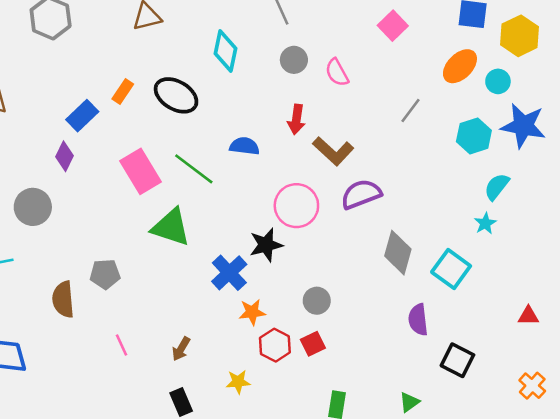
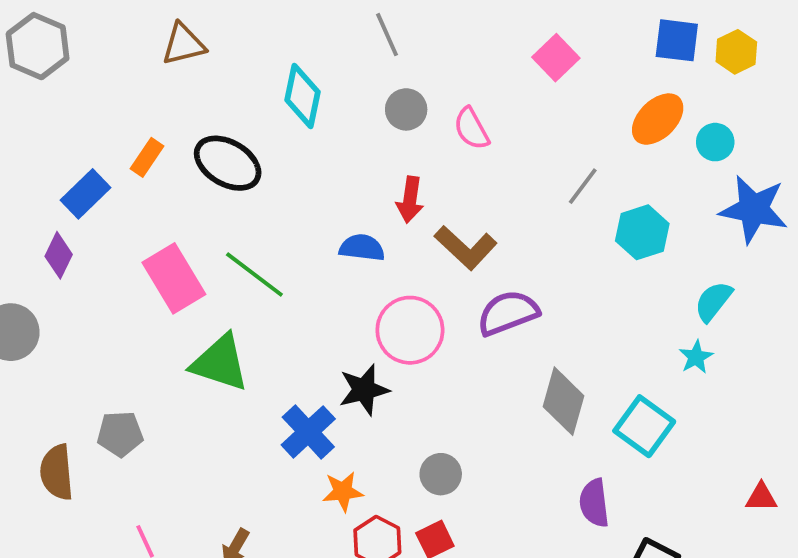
yellow hexagon: (520, 36) -> (736, 52), moved, size x0.7
cyan hexagon: (474, 136) -> (642, 232), moved
blue semicircle: (244, 146) -> (362, 248), moved

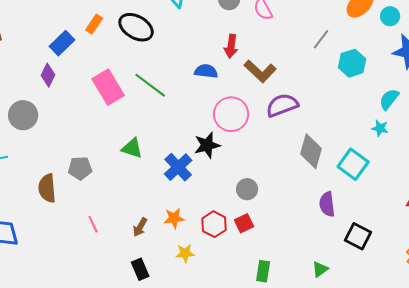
cyan star: (696, 357) -> (380, 128), turned -30
green triangle: (220, 363) -> (132, 148), moved, size x0.7
orange star: (343, 491) -> (174, 218), moved

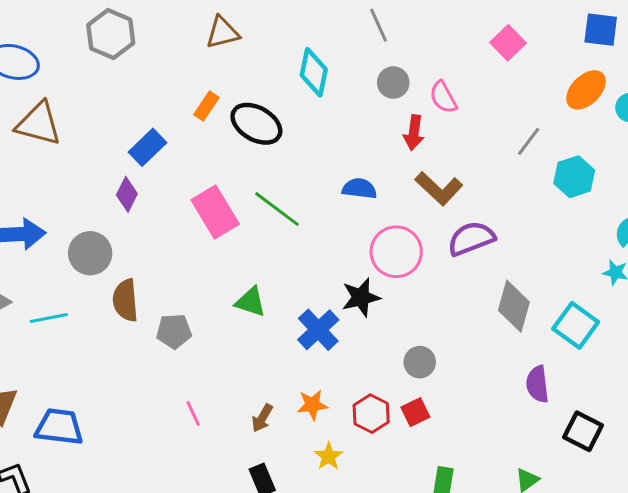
orange rectangle: (94, 24) -> (206, 106), moved
red arrow: (231, 46) -> (414, 133), moved
brown semicircle: (47, 188) -> (125, 300), moved
yellow star: (185, 253) -> (328, 456), turned -30

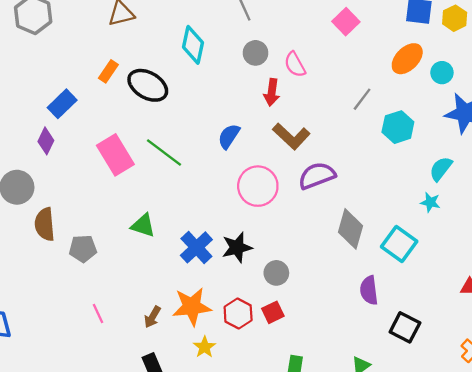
blue semicircle: (359, 188) -> (229, 136), turned -64
black star: (361, 297) -> (237, 247), moved
orange star: (312, 405) -> (192, 307), size x1.6

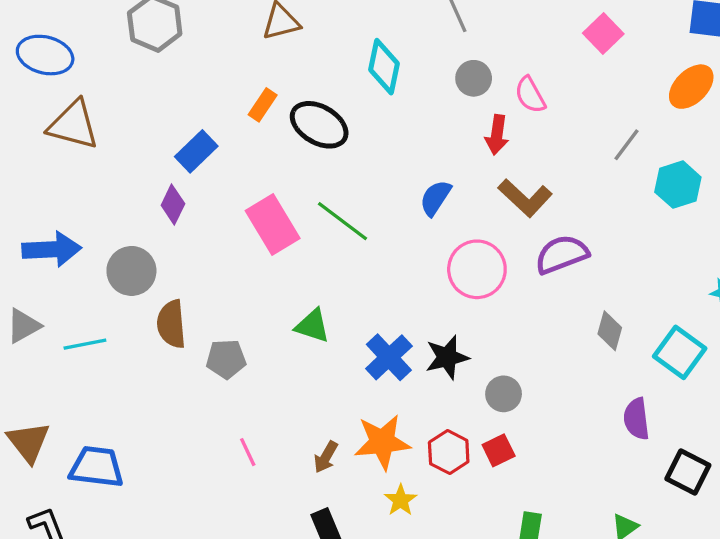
gray diamond: (350, 229) -> (610, 331), size x0.7

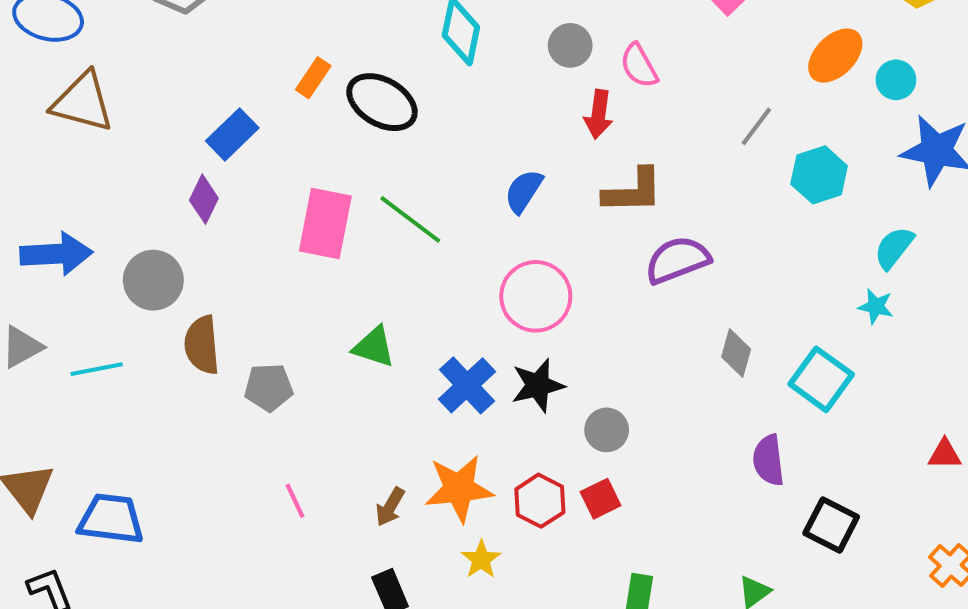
brown L-shape: (525, 198) -> (633, 191), turned -44
pink rectangle: (273, 224) -> (325, 223), turned 42
pink circle: (477, 269) -> (536, 296), moved

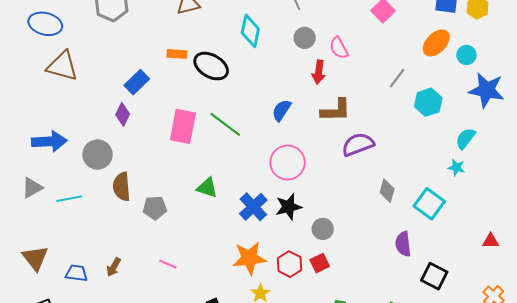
orange rectangle: (313, 78) -> (177, 54), turned 60
pink line: (295, 501) -> (168, 264), turned -42
brown arrow: (390, 507) -> (114, 267), moved
blue trapezoid: (111, 519) -> (76, 273), size x0.7

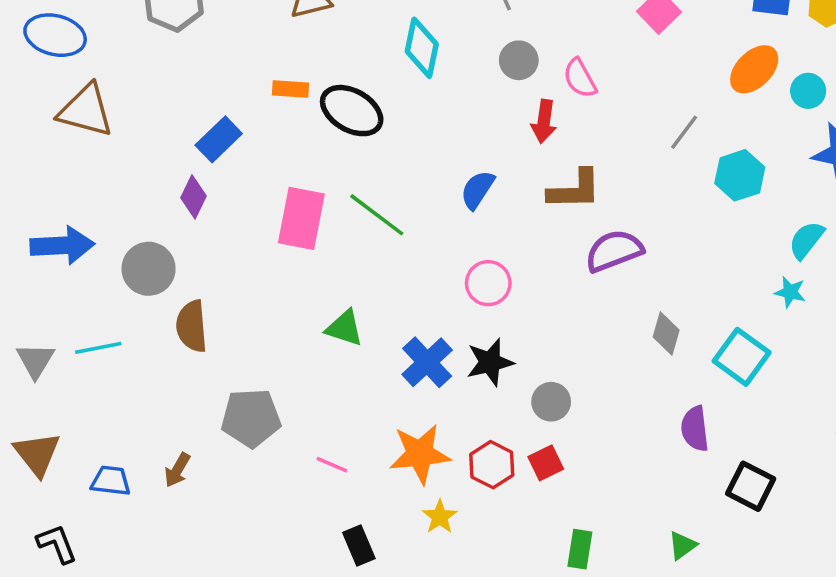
pink circle: (288, 163) -> (488, 283), size x0.7
gray triangle: (32, 188) -> (35, 360), moved, turned -30
gray pentagon: (155, 208) -> (251, 418), moved, size x1.4
pink line: (168, 264) -> (332, 465), moved

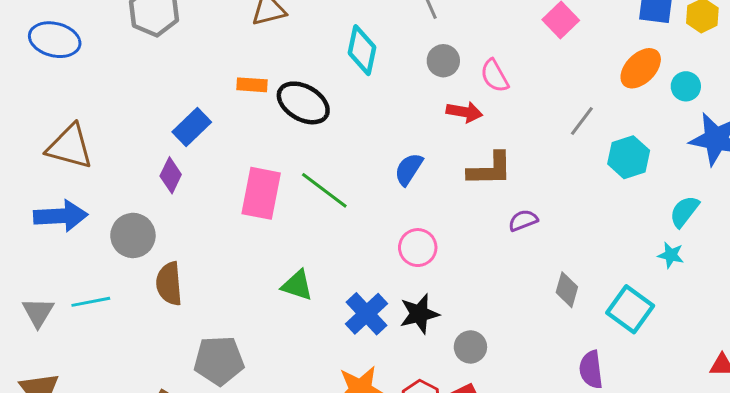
brown triangle: (86, 111) -> (70, 147), moved
red arrow: (544, 121) -> (464, 112), turned -88
purple semicircle: (614, 251) -> (523, 220), size x0.6

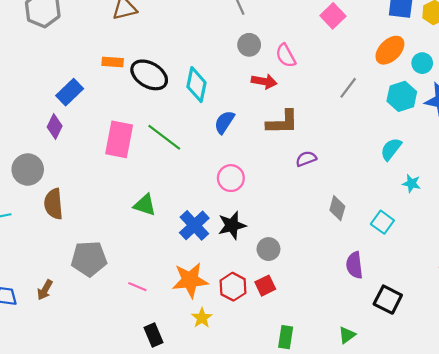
cyan diamond: (362, 50) -> (196, 85), moved
cyan hexagon: (629, 157) -> (402, 96), moved
cyan semicircle: (684, 211) -> (391, 149), moved
cyan square: (630, 309) -> (382, 222), size x0.7

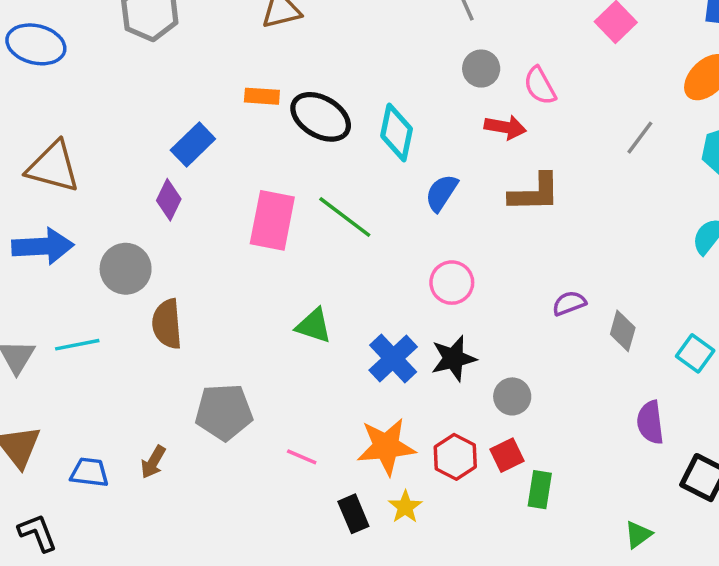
purple semicircle: (306, 159) -> (569, 303), moved
black rectangle: (153, 335) -> (353, 514), moved
green rectangle: (286, 337) -> (540, 490), moved

